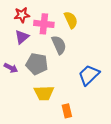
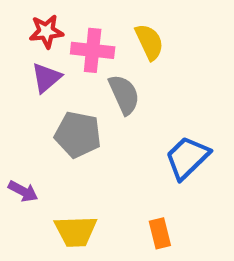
purple arrow: (11, 68) -> (23, 191), moved
yellow trapezoid: (44, 93) -> (76, 231), moved
orange rectangle: (67, 111) -> (160, 233), moved

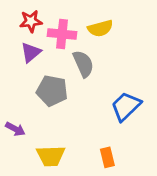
yellow semicircle: (149, 42) -> (100, 28), turned 100

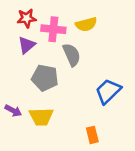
yellow trapezoid: (51, 156) -> (41, 117), moved

